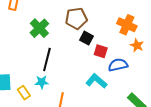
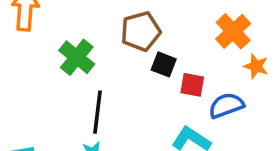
orange cross: (127, 25) -> (233, 31), turned 30

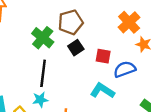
green cross: (77, 57) -> (43, 38), moved
black square: (164, 64) -> (76, 48), moved, turned 35

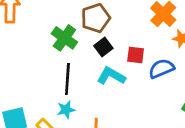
cyan L-shape: (102, 91) -> (111, 76), moved

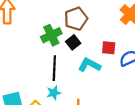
green cross: (64, 38) -> (51, 35), turned 30
black square: (103, 47) -> (73, 42), moved

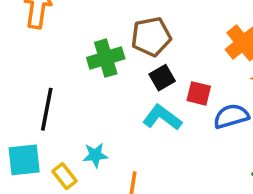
black square: (73, 42) -> (162, 78), moved
black line: (54, 68) -> (47, 109), moved

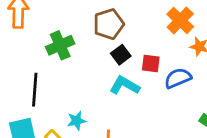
green cross: (106, 58) -> (60, 45), moved

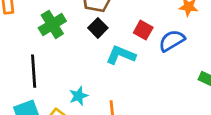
black square: (121, 55) -> (98, 28), moved
red square: (151, 64) -> (143, 30), turned 30

